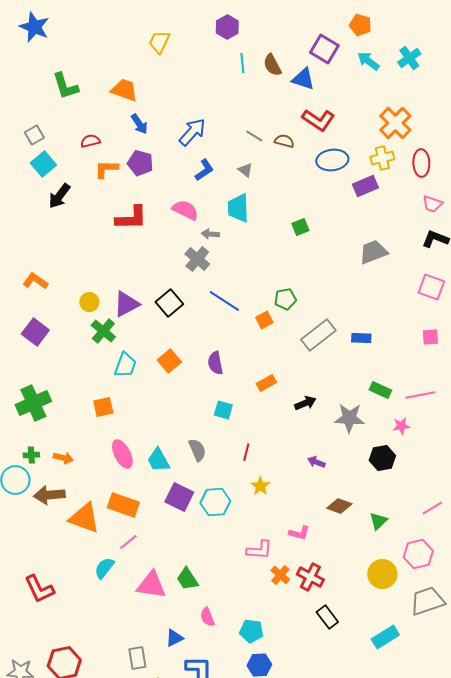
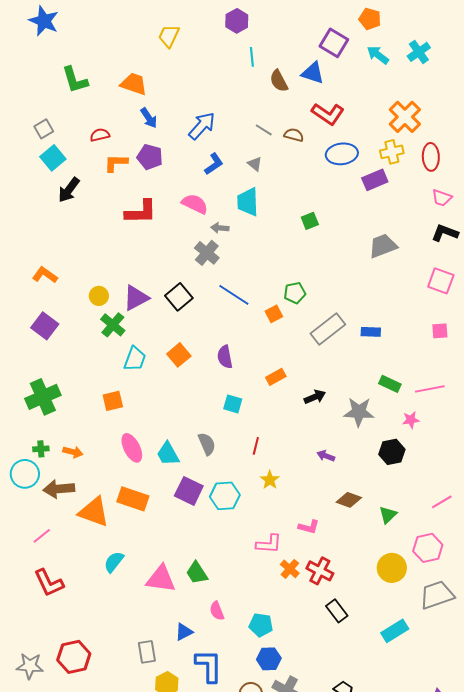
brown semicircle: (272, 65) -> (279, 81), moved
pink line: (128, 542) -> (42, 536), moved

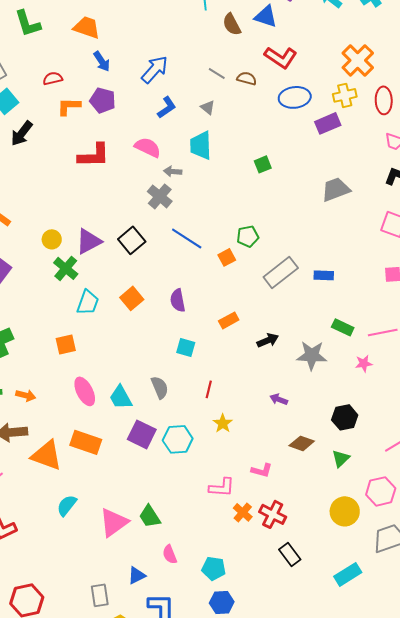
black hexagon: (392, 452) -> (345, 417), moved
pink triangle: (161, 579) -> (114, 522), turned -44

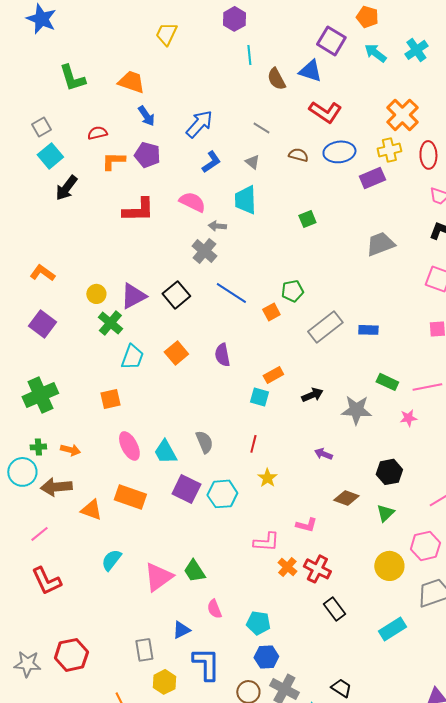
brown semicircle: (247, 78) -> (298, 155), moved
cyan square: (186, 347) -> (259, 397), moved
orange triangle: (47, 455) -> (91, 510), size x0.7

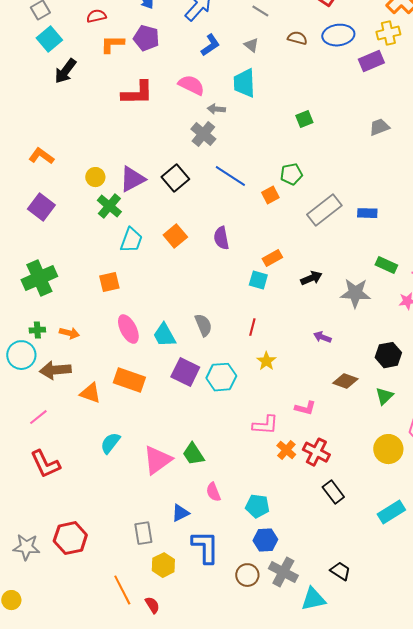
green square: (307, 219) -> (304, 119), moved
gray trapezoid: (380, 244) -> (379, 127), size x0.7

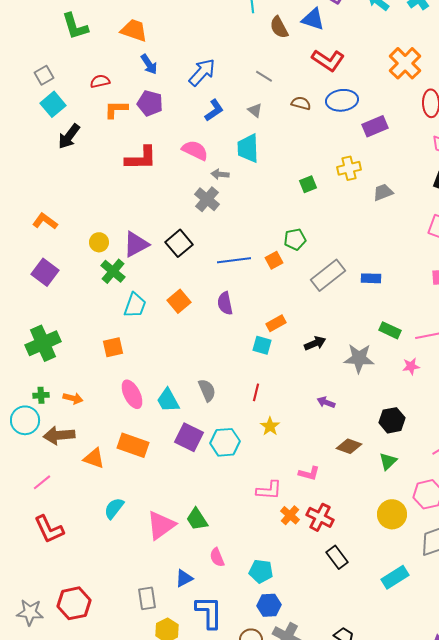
yellow cross: (388, 33) -> (349, 168), moved
blue line: (230, 176) -> (234, 260), moved, turned -40

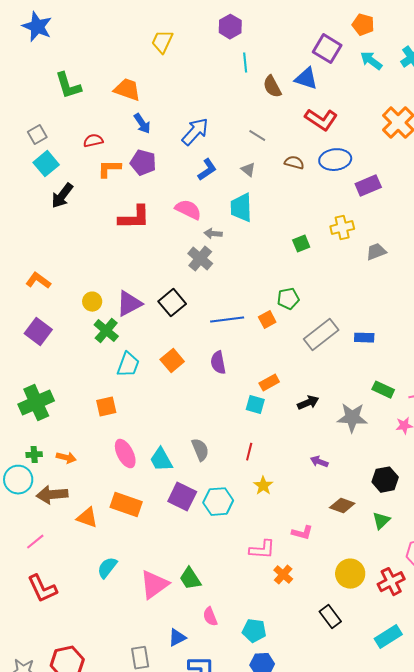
yellow circle: (392, 514) -> (350, 574), moved
red cross: (320, 517) -> (391, 582), moved, turned 36

